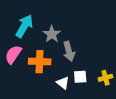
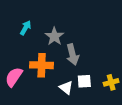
cyan arrow: (24, 26) -> (26, 28), size x0.6
pink semicircle: (13, 54) -> (14, 77), moved

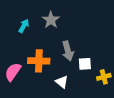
gray star: (54, 36) -> (51, 20), moved
white square: (84, 81) -> (85, 64), moved

